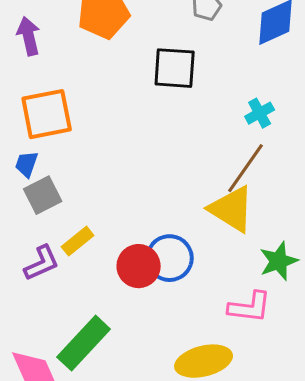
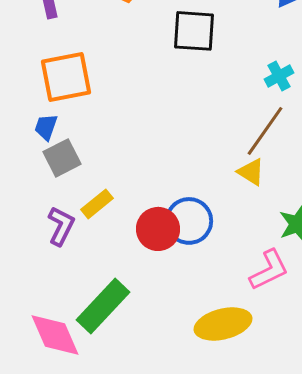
yellow triangle: (232, 209) -> (251, 172), size x0.6
purple L-shape: (42, 263) -> (61, 226), turned -39
pink L-shape: (250, 307) -> (269, 270), turned -33

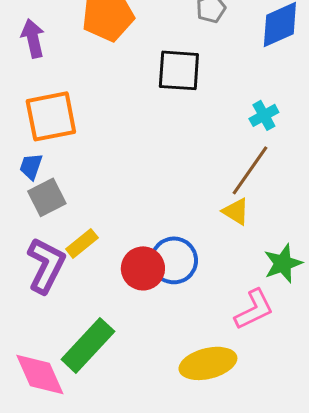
purple L-shape: (61, 226) -> (46, 265), size x1.4

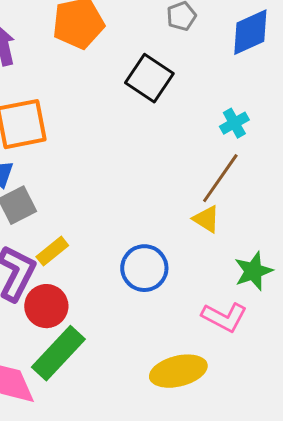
black square: (179, 70) -> (149, 78), turned 30
red circle: (143, 268) -> (46, 306), moved
pink L-shape: (254, 309) -> (224, 317), turned 54

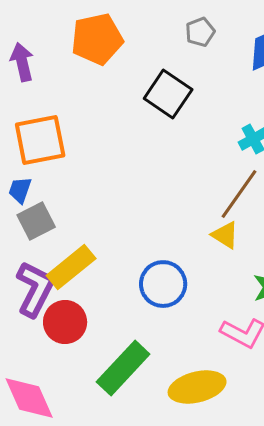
yellow rectangle: (52, 251) -> (71, 267), size x1.5
green rectangle: (58, 353) -> (123, 368), moved

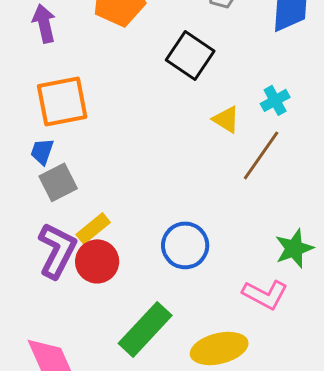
yellow triangle: (225, 235) -> (226, 119), moved
yellow rectangle: (71, 267) -> (93, 228), size x0.7
red circle: (65, 322) -> (97, 261), moved

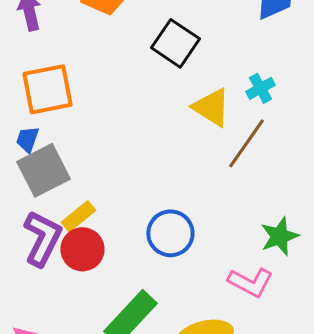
yellow triangle: (226, 119) -> (211, 107), size x1.4
gray square: (58, 182) -> (43, 170), size x1.4

